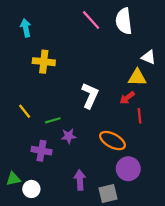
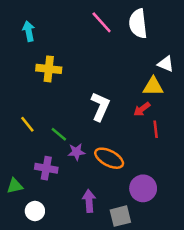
green line: (53, 120) -> (59, 134), turned 56
orange ellipse: (112, 141) -> (109, 158), moved
green triangle: (13, 179) -> (15, 186), moved

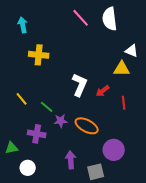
red arrow: (142, 109) -> (103, 91), moved

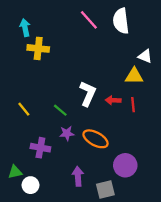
yellow cross: (39, 55) -> (38, 48), moved
red arrow: (103, 91) -> (113, 100), turned 40
red line: (124, 103) -> (133, 105), moved
green line: (47, 107) -> (60, 110), moved
green triangle: (12, 148) -> (15, 172), moved

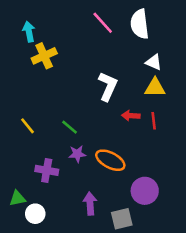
yellow cross: (38, 48) -> (44, 56), turned -30
white triangle: (145, 56) -> (154, 62), moved
white L-shape: (88, 94) -> (108, 86), moved

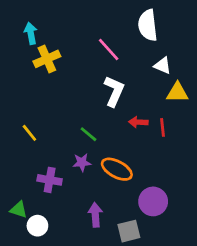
pink line: (103, 23) -> (109, 49), moved
yellow triangle: (155, 88) -> (177, 93), moved
green line: (70, 127) -> (89, 134), moved
green triangle: (17, 198) -> (19, 210), turned 30

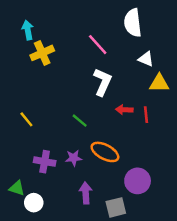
purple star: (82, 162) -> (74, 158), moved

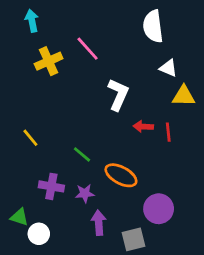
cyan arrow: (28, 30) -> (32, 21), moved
pink line: (98, 45) -> (88, 49), moved
green line: (80, 121) -> (82, 154), moved
purple star: (74, 158) -> (85, 193), moved

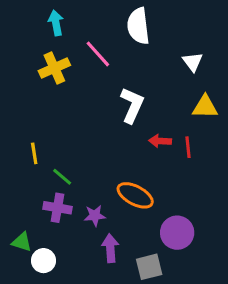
cyan arrow: (32, 21) -> (56, 23), moved
white semicircle: (153, 26) -> (138, 26), moved
white triangle: (168, 68) -> (193, 62), moved, turned 30
yellow line: (30, 138) -> (34, 153), turned 30
green line: (82, 154) -> (62, 177), moved

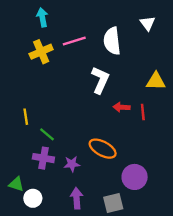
white semicircle: (138, 26) -> (112, 41), moved
pink line: (98, 54) -> (74, 41), turned -65
white triangle: (193, 62) -> (148, 23), moved
purple arrow: (110, 248) -> (77, 198), moved

